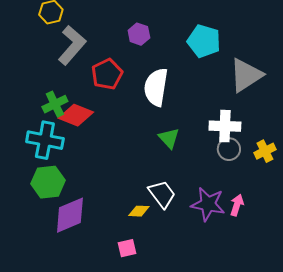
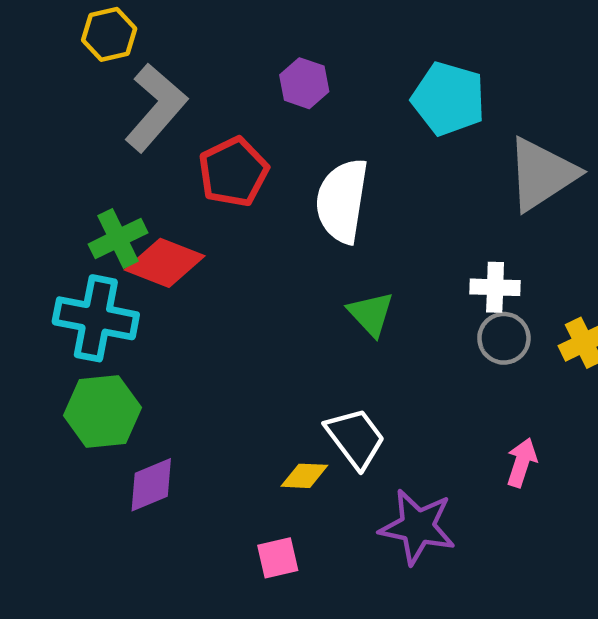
white cross: (225, 126) -> (495, 287), size x0.7
purple star: (208, 204) -> (417, 527), moved
purple diamond: (70, 215) -> (151, 485), size x0.7

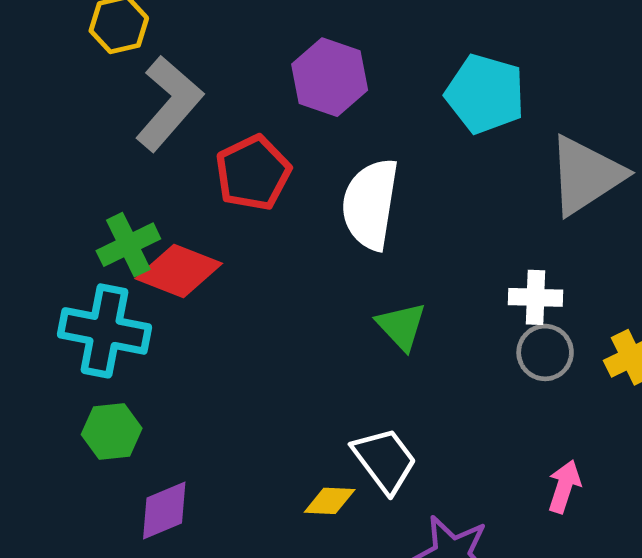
purple hexagon: (304, 83) -> (330, 77), size x1.4
green hexagon: (102, 411) -> (112, 431), size x0.7

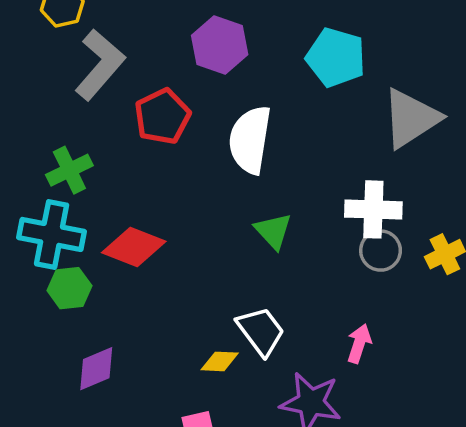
red diamond: (179, 271) -> (134, 247), moved
white cross: (535, 297) -> (373, 209), size x1.4
green hexagon: (112, 431) -> (69, 288), moved
pink arrow: (564, 487) -> (359, 344), moved

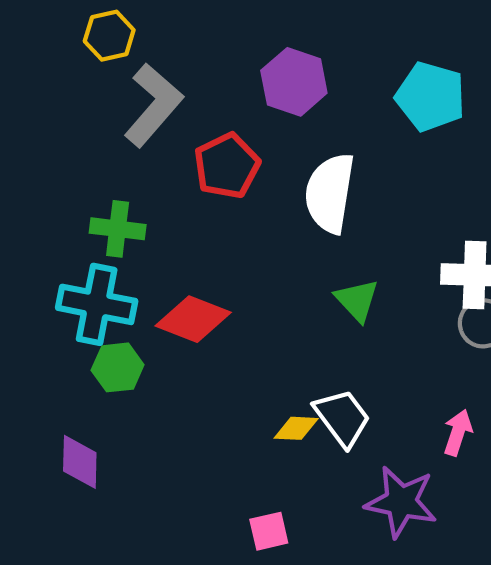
green cross: (69, 170) -> (118, 229), turned 33
yellow diamond: (220, 361) -> (296, 428), moved
purple diamond: (96, 369) -> (80, 462), moved, turned -66

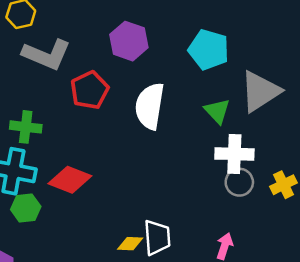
gray L-shape: (153, 105) -> (47, 55), turned 72
green triangle: (357, 300) -> (217, 111), moved
white trapezoid: (342, 418) -> (157, 237), turned 33

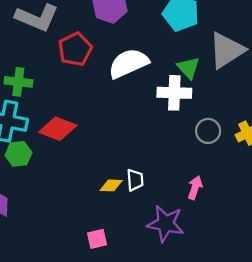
white semicircle: (150, 106) -> (129, 63), turned 57
white cross: (234, 154) -> (174, 93), moved
white trapezoid: (157, 237) -> (135, 180), size x0.7

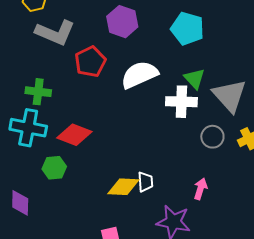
gray triangle: (227, 50) -> (230, 96), moved, turned -39
green hexagon: (18, 154) -> (54, 168), moved
yellow diamond: (111, 185) -> (123, 187), size x1.5

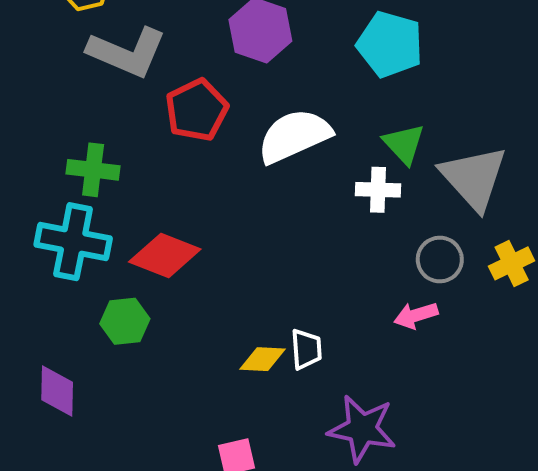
white cross: (181, 102) -> (378, 190), size x0.7
yellow diamond: (123, 187) -> (262, 359), size x0.7
pink arrow: (200, 189) -> (416, 315), moved, turned -125

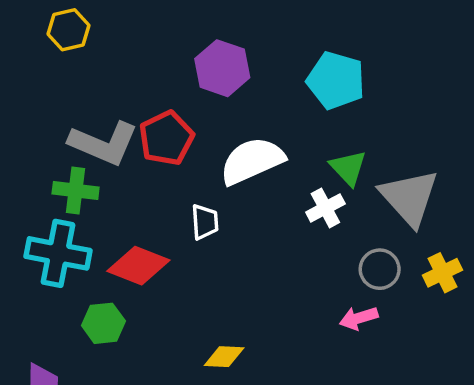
gray L-shape: (127, 52) -> (103, 143), moved
white cross: (378, 190) -> (325, 208), turned -30
white trapezoid: (306, 349) -> (205, 222), moved

